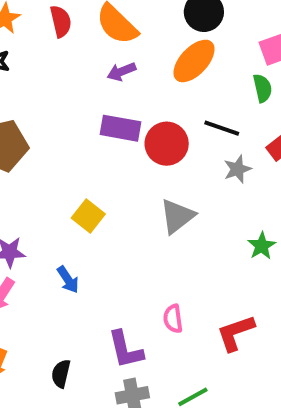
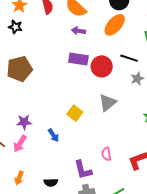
purple arrow: (121, 72) -> (78, 31), turned 32
yellow square: (88, 216) -> (75, 113), moved
black semicircle: (61, 374) -> (51, 182), turned -104

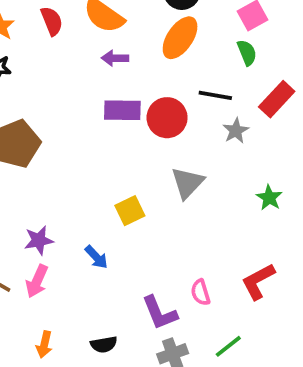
yellow square: (75, 113) -> (130, 211), turned 35
pink semicircle: (106, 154) -> (200, 292), moved

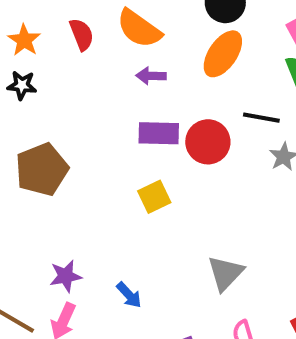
gray triangle: (187, 183) -> (225, 273), moved
yellow square: (130, 211) -> (154, 197), moved

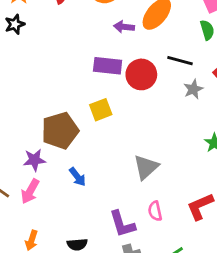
purple arrow: (151, 76) -> (124, 27), moved
black star: (22, 85) -> (15, 24), turned -30
brown pentagon: (42, 169) -> (60, 131), moved

